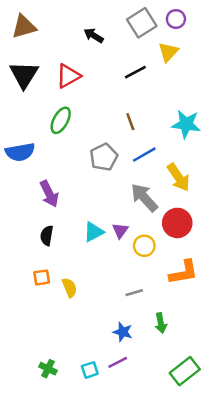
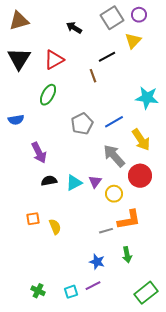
brown line: (130, 122) -> (93, 76), moved
blue semicircle: (20, 152) -> (16, 120), size x0.7
black semicircle: (47, 236) -> (49, 181), moved, turned 70
orange L-shape: (184, 272) -> (129, 220), moved

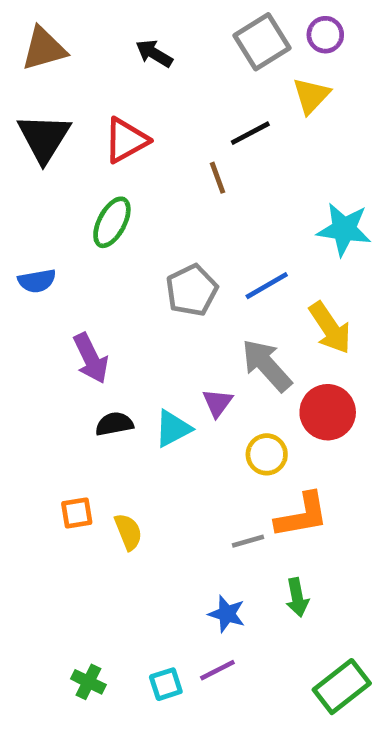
black arrow: (74, 28) -> (154, 53), moved
purple triangle: (95, 182) -> (217, 403), moved

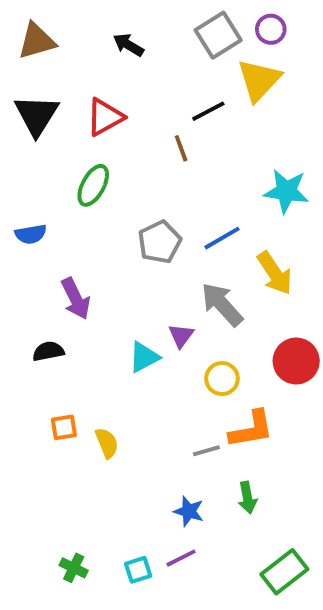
yellow triangle: (311, 96) -> (259, 80), size x1.4
red circle: (328, 412) -> (296, 361), moved
black semicircle: (114, 424) -> (48, 351), moved

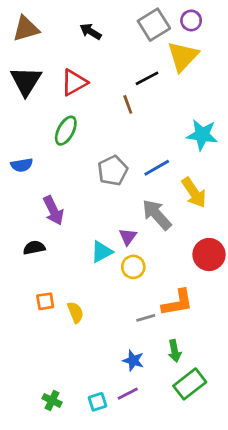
yellow circle: (222, 379) -> (133, 267), moved
green rectangle: (284, 572) -> (190, 384), moved

